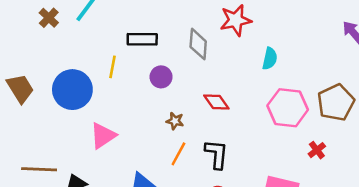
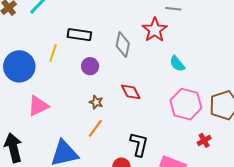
red star: (236, 20) -> (155, 30), turned -30
cyan semicircle: (270, 59) -> (177, 64), turned 120
black L-shape: (217, 154) -> (139, 144), moved

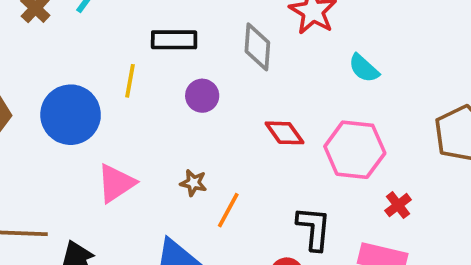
brown star: (96, 102) -> (193, 183), moved
pink hexagon: (186, 104) -> (355, 150), moved
red cross: (204, 140) -> (398, 205), moved

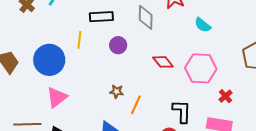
pink triangle: (116, 183) -> (57, 97), moved

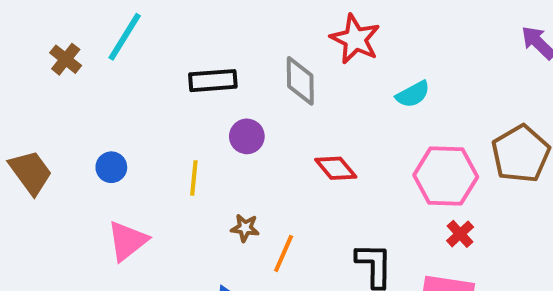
cyan semicircle: (203, 25) -> (413, 94), turned -66
yellow line: (79, 40) -> (194, 178), moved
blue circle: (49, 60) -> (111, 167), size x0.5
pink hexagon: (201, 68) -> (446, 176), moved

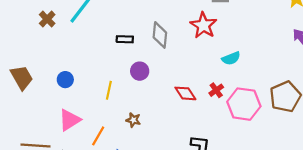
black rectangle: (213, 81) -> (125, 39), size x0.7
gray diamond: (300, 81) -> (160, 35), moved
red cross: (460, 234) -> (216, 90), moved
orange line: (284, 253) -> (98, 136), moved

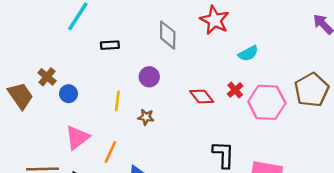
brown cross: (47, 19) -> (47, 77), moved
black rectangle: (125, 39) -> (110, 45), moved
brown star: (133, 120) -> (146, 117), moved

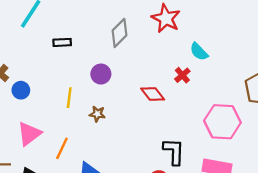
gray diamond: (168, 35) -> (119, 33), turned 44
cyan semicircle: (248, 53) -> (199, 52), turned 72
red cross: (235, 90) -> (182, 75), moved
pink hexagon: (267, 102) -> (222, 122), moved

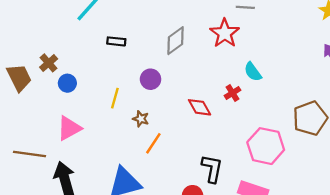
orange line: (62, 148) -> (153, 143), moved

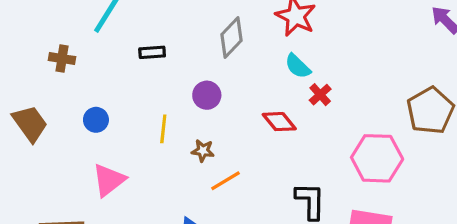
brown cross: (49, 63) -> (62, 59), moved, turned -30
cyan semicircle: (253, 72) -> (298, 66), moved
orange line: (153, 143) -> (225, 181), turned 35

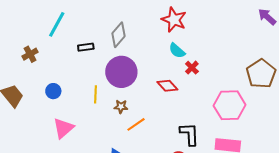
gray diamond: (232, 38) -> (118, 35), moved
brown cross: (62, 59) -> (30, 54), turned -35
purple circle: (207, 95) -> (121, 72), size x1.8

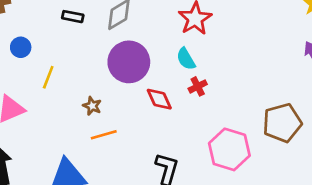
purple circle: (121, 72) -> (129, 62), moved
blue circle: (53, 91) -> (21, 47), moved
yellow line: (96, 94) -> (48, 77), moved

